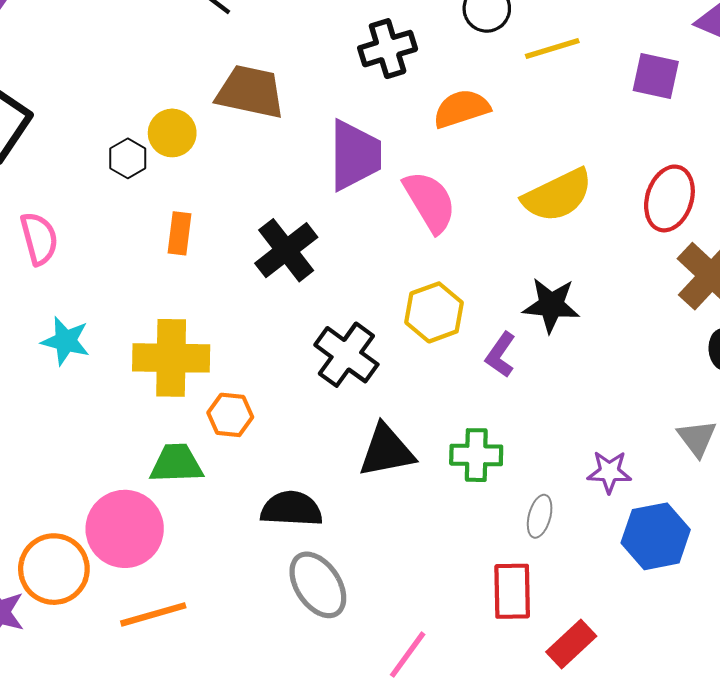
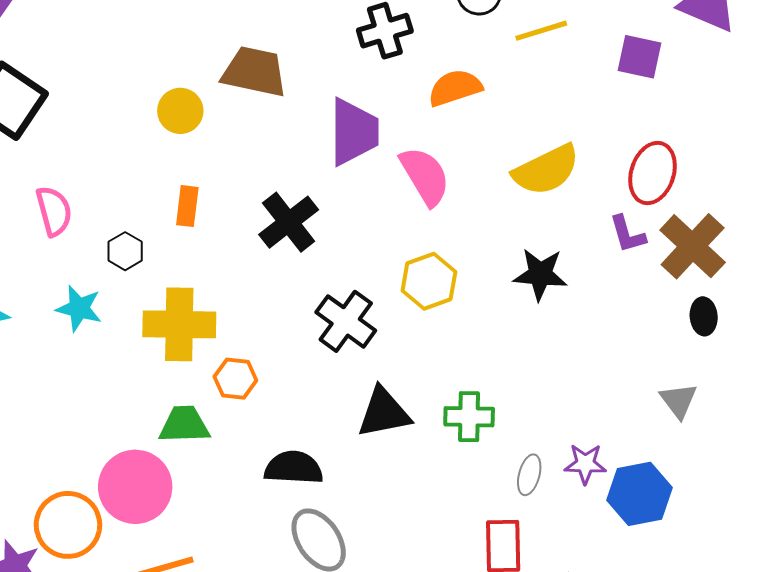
black hexagon: (128, 158) -> (125, 251), moved
purple L-shape: (501, 355) -> (627, 234), moved, turned -51
purple star: (609, 472) -> (585, 464), moved

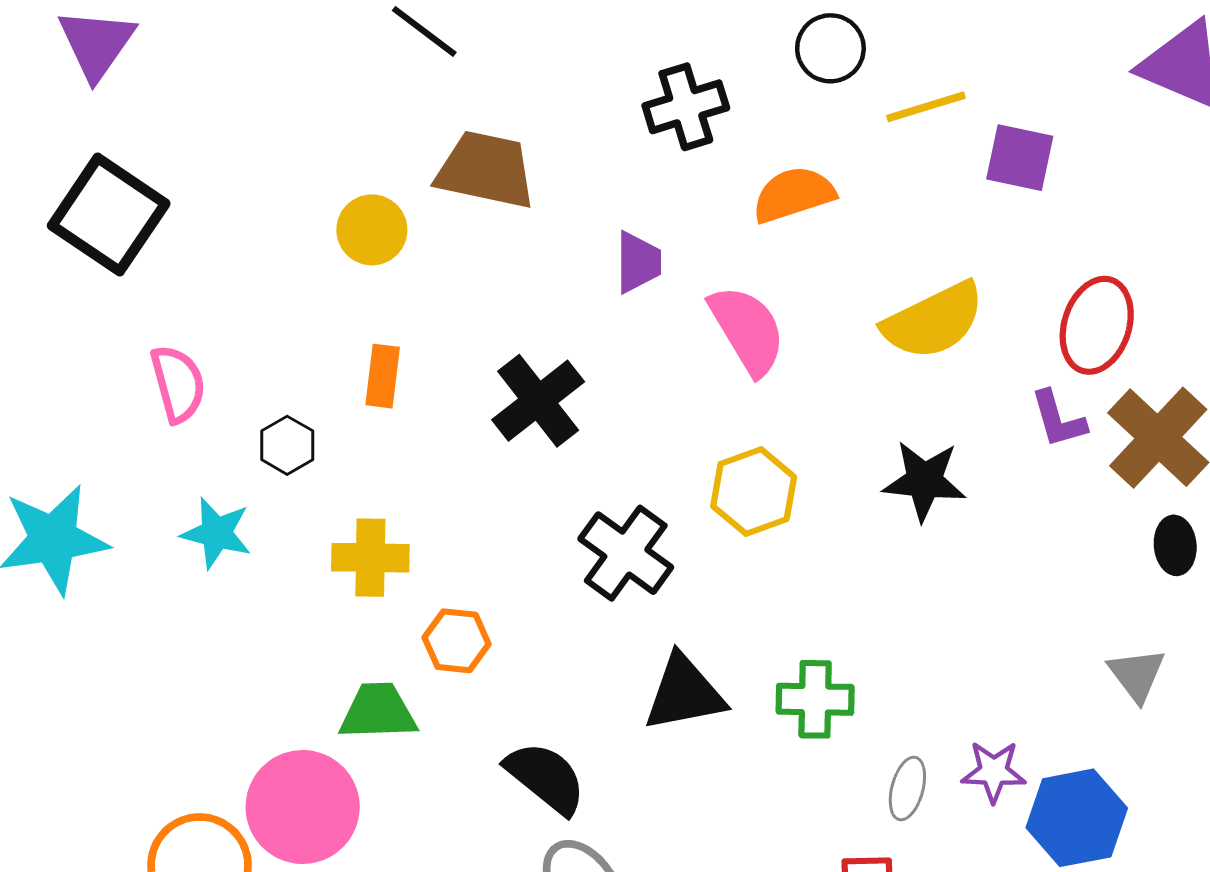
purple square: (639, 57) -> (1020, 158), moved
purple trapezoid: (354, 132) -> (638, 262), size x0.6
yellow cross: (179, 324) -> (370, 558), size x0.7
black semicircle: (294, 468) -> (546, 778), turned 36

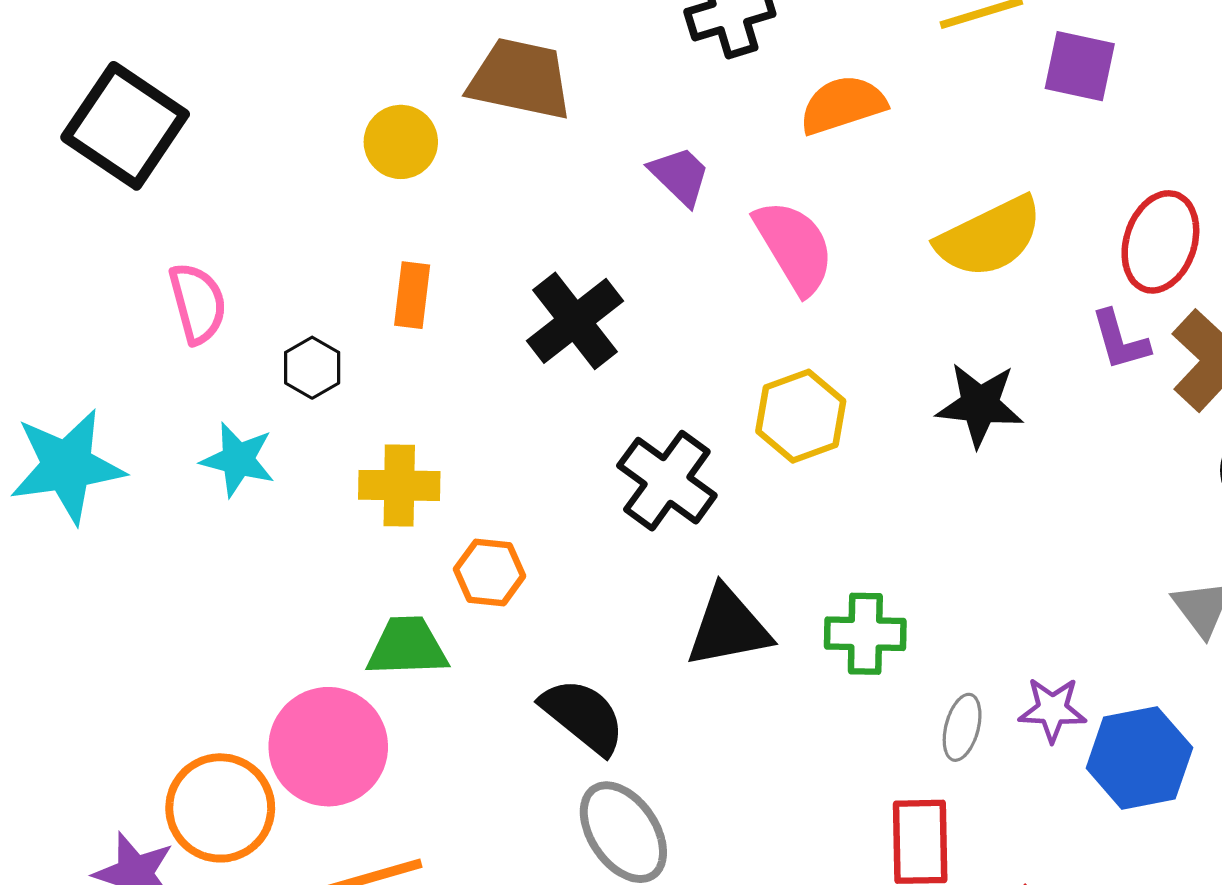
purple trapezoid: (638, 262) -> (680, 176), turned -46

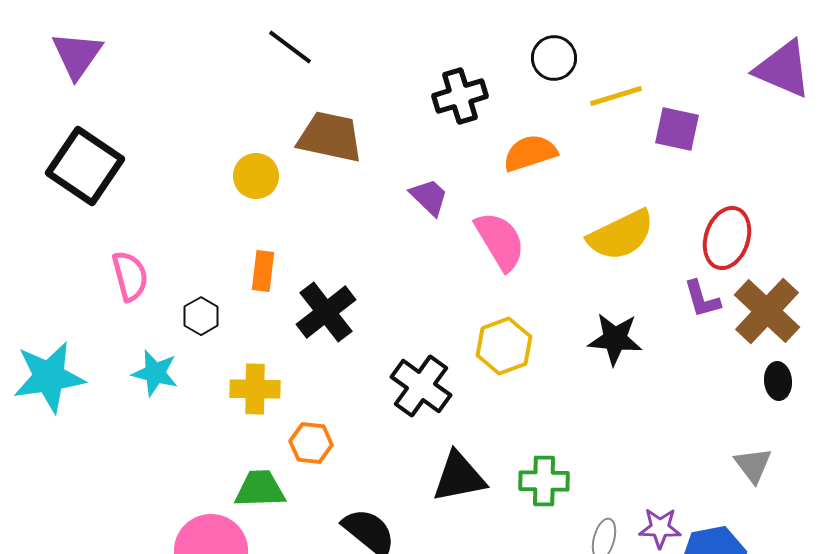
black cross: (575, 321) -> (326, 312), moved

